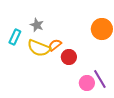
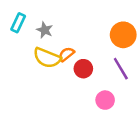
cyan rectangle: (15, 37) -> (18, 23), moved
purple line: (100, 79) -> (121, 69), moved

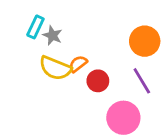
cyan rectangle: (18, 23) -> (35, 27), moved
pink circle: (105, 100) -> (123, 118), size x1.5

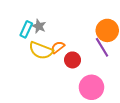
cyan rectangle: (35, 27) -> (26, 29), moved
purple line: (142, 81) -> (102, 47), moved

